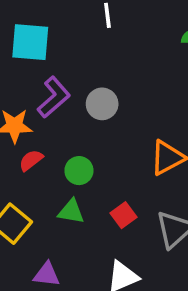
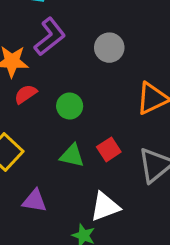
gray circle: (102, 104) -> (109, 48), moved
green triangle: (71, 212) -> (72, 156), moved

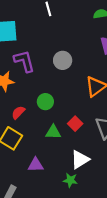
purple L-shape: (50, 37) -> (24, 61), turned -55
red semicircle: (26, 94) -> (18, 112), moved

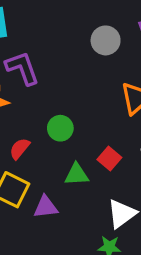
gray circle: (63, 60) -> (106, 40), moved
purple triangle: (36, 165) -> (46, 207), moved

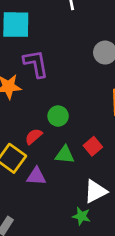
red semicircle: (20, 149) -> (34, 136), moved

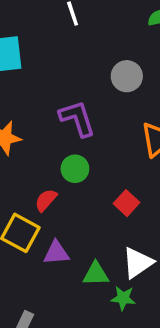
purple L-shape: (36, 64) -> (77, 119), moved
green triangle: (65, 155) -> (96, 274), moved

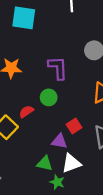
purple triangle: (56, 253) -> (59, 141), moved

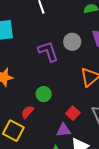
purple L-shape: (58, 68) -> (48, 51), moved

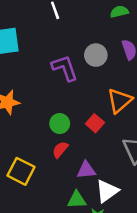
red semicircle: (27, 112) -> (60, 150), moved
red square: (73, 113) -> (95, 123), moved

